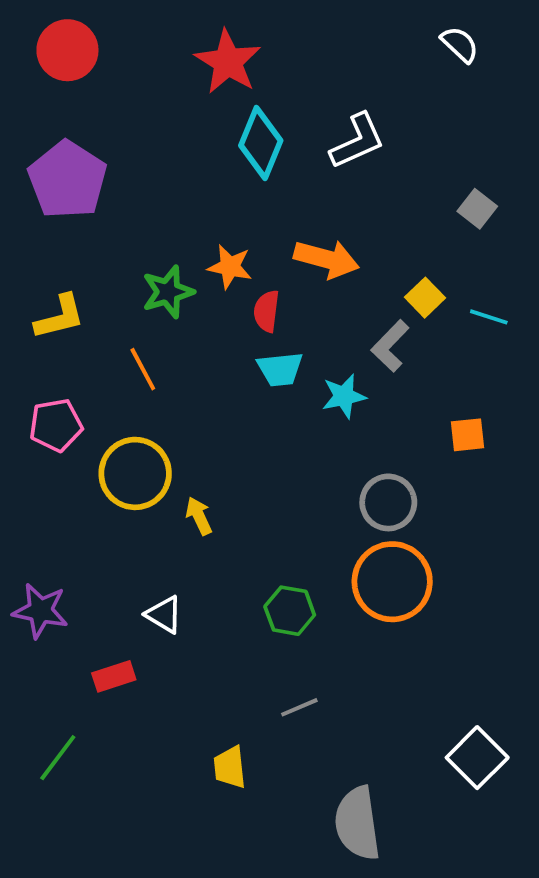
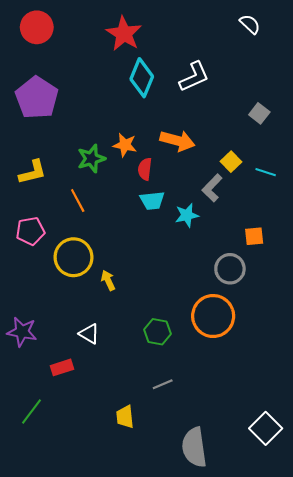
gray circle: (388, 502) -> (230, 269), moved
white square: (477, 758) -> (266, 428), moved

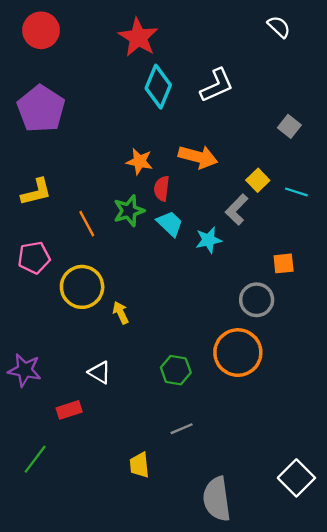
green star: (91, 159) -> (129, 211), moved
cyan trapezoid: (152, 201) -> (170, 224), turned -130

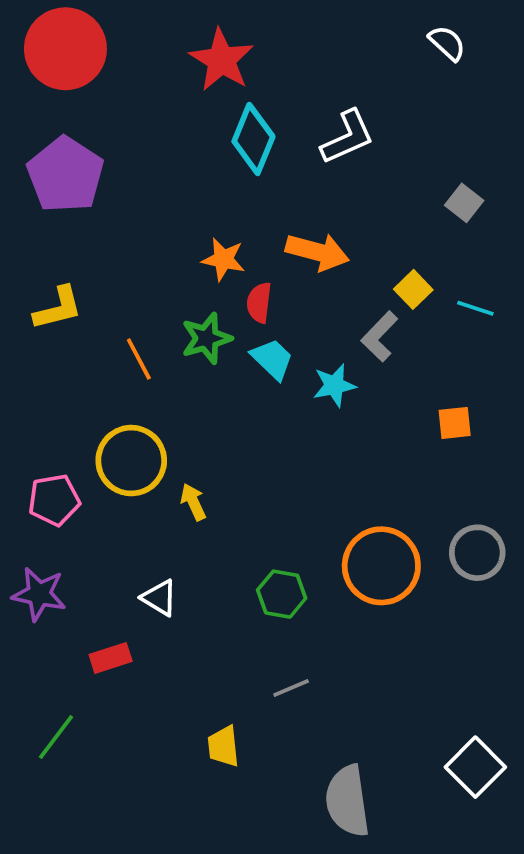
red circle: (41, 30) -> (65, 49), size x1.4
pink pentagon: (34, 258) -> (54, 500), moved
gray circle: (257, 300) -> (477, 553), moved

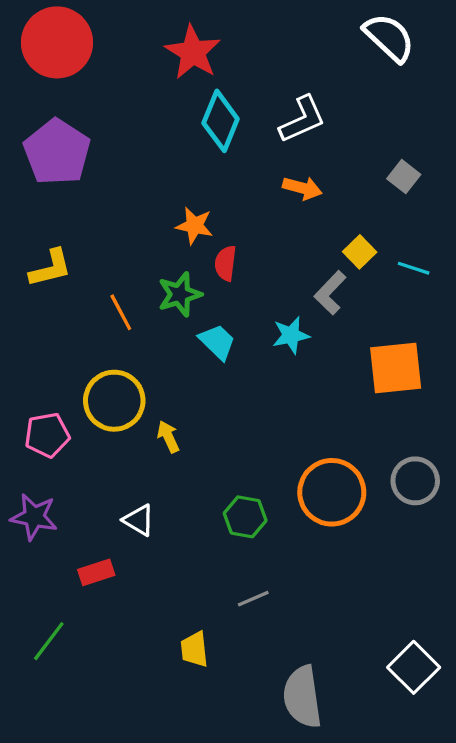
white semicircle: (447, 43) -> (389, 38), size x1.6
orange arrow: (317, 252) -> (302, 188), moved, size x0.7
cyan trapezoid: (272, 359) -> (217, 342), moved
orange square: (455, 423) -> (396, 368), size x1.8

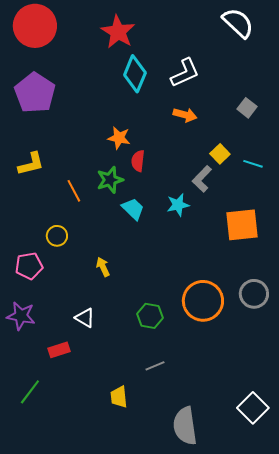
yellow circle: (114, 401) -> (57, 236), moved, size x0.6

